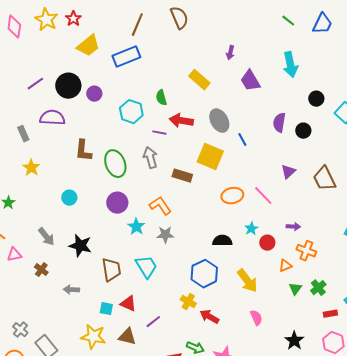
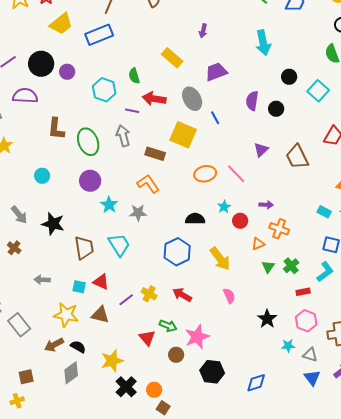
purple trapezoid: (250, 81) -> (216, 72), moved, turned 100
orange L-shape: (160, 206) -> (148, 184), moved
gray arrow: (71, 290) -> (42, 280), moved
yellow cross: (188, 302) -> (149, 294), moved

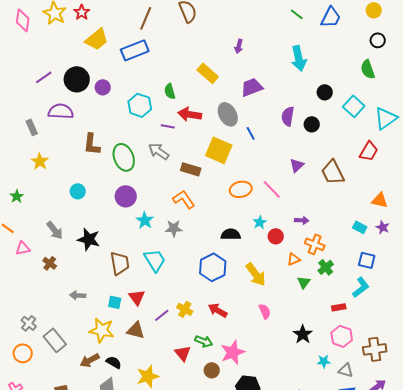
gray arrow: (123, 136) -> (159, 151), turned -40
green cross: (291, 266) -> (326, 267), moved
red triangle: (101, 282) -> (137, 297), turned 30

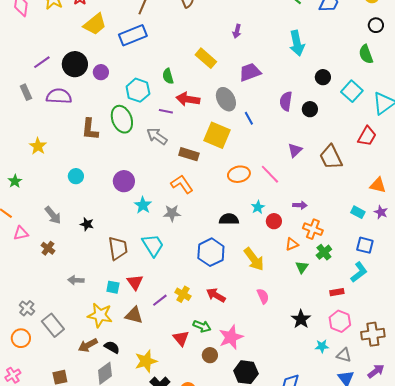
gray rectangle: (32, 127) -> (26, 92), moved
green ellipse: (124, 157) -> (122, 119), moved
black star: (89, 239) -> (87, 224), size x0.6

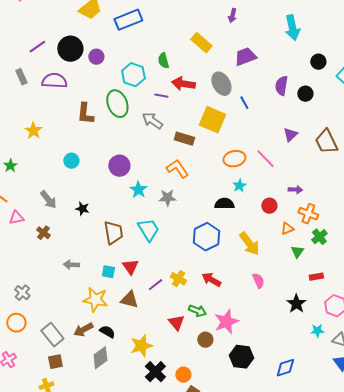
cyan star: (258, 207) -> (239, 186), moved
red rectangle: (337, 292) -> (316, 277), moved
gray rectangle: (53, 325) -> (52, 335), moved

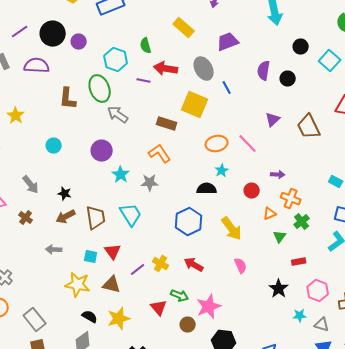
gray arrow: (152, 121) -> (118, 115), moved
brown arrow: (83, 330) -> (66, 217), moved
yellow star: (141, 346) -> (119, 319), moved

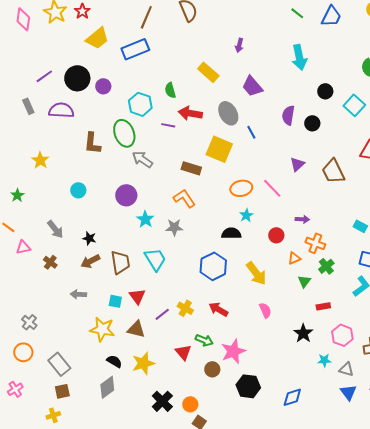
purple trapezoid: (228, 42) -> (252, 86), turned -110

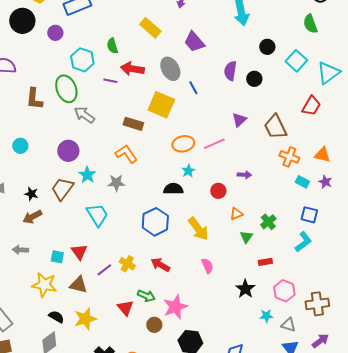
black circle: (77, 78) -> (22, 21), moved
purple circle: (103, 86) -> (55, 33), moved
pink line: (272, 188) -> (214, 144), turned -70
orange cross: (315, 243) -> (289, 157), moved
brown trapezoid: (120, 262) -> (62, 189), moved, turned -135

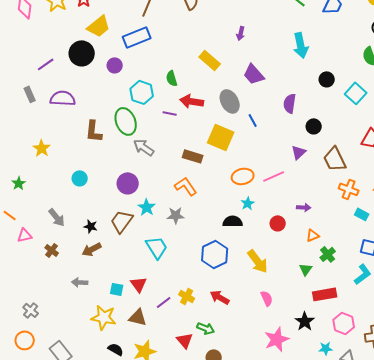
black circle: (254, 79) -> (314, 126), moved
orange triangle: (236, 214) -> (313, 235), moved
red rectangle: (265, 262) -> (325, 294), size x1.6
pink star: (175, 307) -> (277, 339), moved

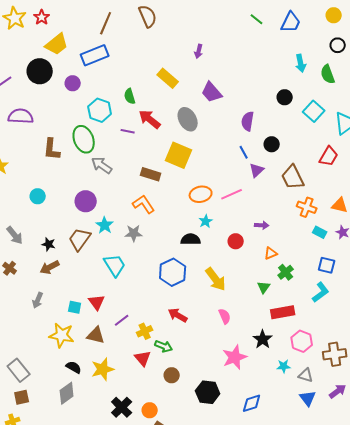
cyan arrow: (301, 45) -> (301, 63), moved, size x0.7
red arrow: (192, 101) -> (150, 119), turned 30
blue line: (253, 120) -> (244, 152), moved
gray arrow: (80, 282) -> (38, 300), turned -70
yellow cross: (187, 296) -> (145, 331), moved, turned 35

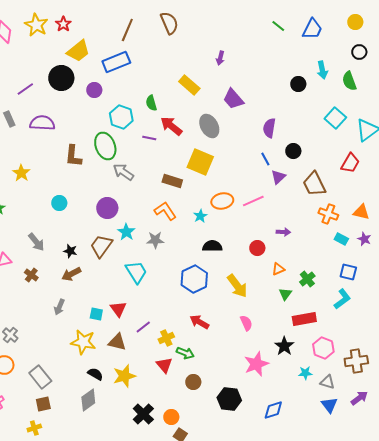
black circle: (285, 97) -> (298, 84), moved
cyan star: (206, 221) -> (200, 216), moved
orange triangle: (271, 253) -> (278, 269), moved

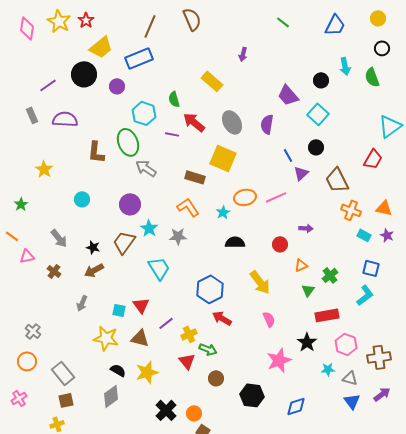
green line: (278, 26) -> (283, 22), moved
purple trapezoid: (233, 99) -> (288, 95), moved
cyan square: (335, 118) -> (318, 114), moved
purple semicircle: (269, 128) -> (267, 124), moved
blue hexagon: (194, 279) -> (210, 289), moved

